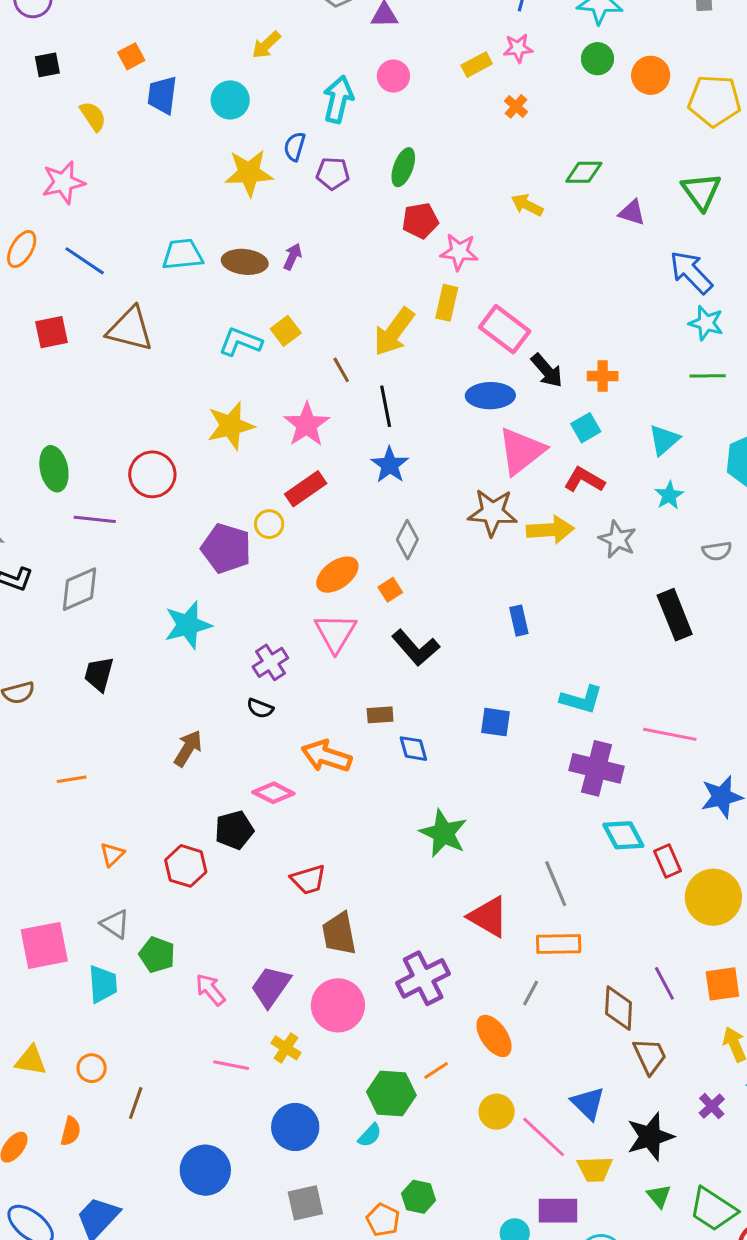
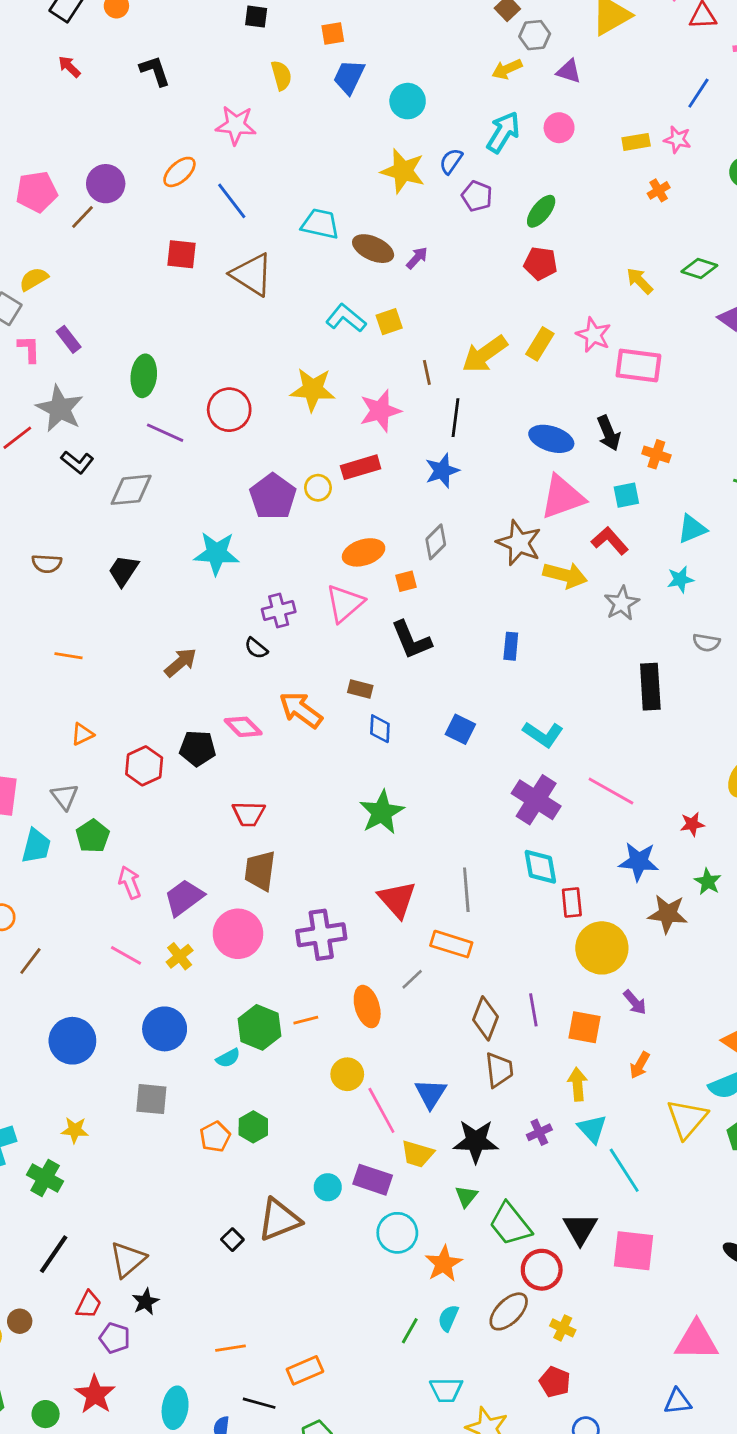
yellow arrow: (266, 45) -> (507, 69), moved
pink star: (459, 252) -> (593, 335), moved
pink rectangle: (505, 329) -> (638, 365), moved, turned -48

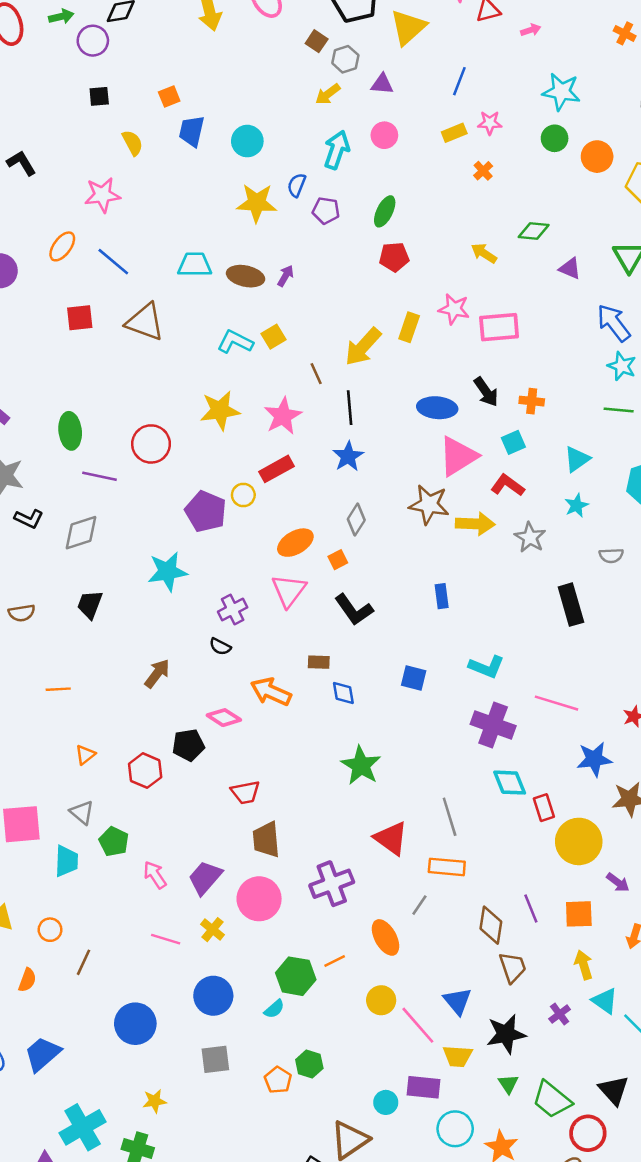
blue line: (698, 93) -> (459, 81), moved

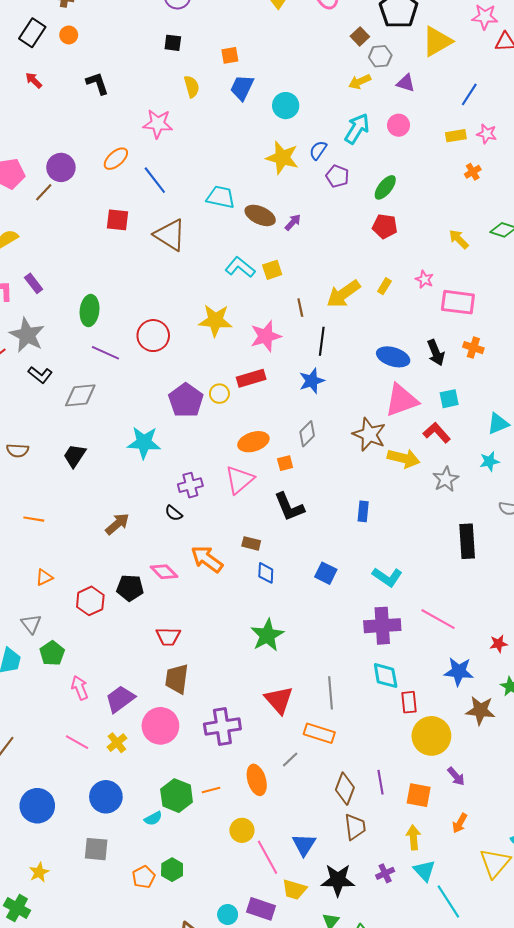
pink star: (454, 309) -> (424, 279), size x0.7
yellow rectangle: (409, 327) -> (384, 286), size x0.7
orange cross: (532, 401) -> (473, 348), moved
purple cross: (493, 725) -> (382, 626), turned -36
yellow star: (154, 1101) -> (39, 872), turned -30

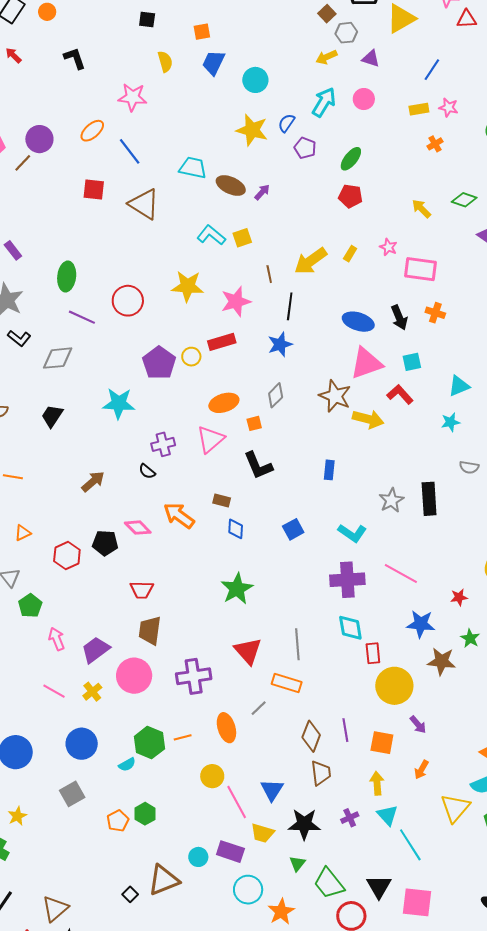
gray star: (446, 479) -> (391, 500), moved
blue square: (326, 573) -> (293, 529), turned 35
gray square: (96, 849) -> (72, 794), turned -35

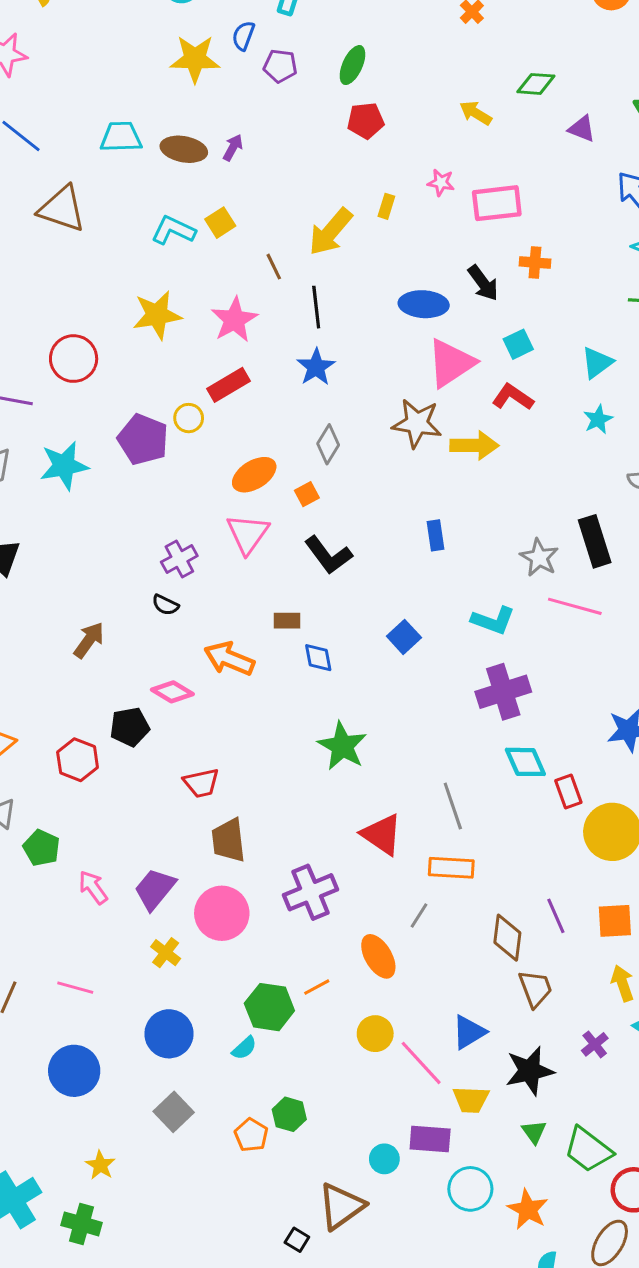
cyan star: (119, 403) -> (64, 466), moved
pink line: (401, 574) -> (575, 606), moved
pink line: (54, 691) -> (75, 988), moved
blue triangle: (272, 790) -> (469, 1032), turned 40

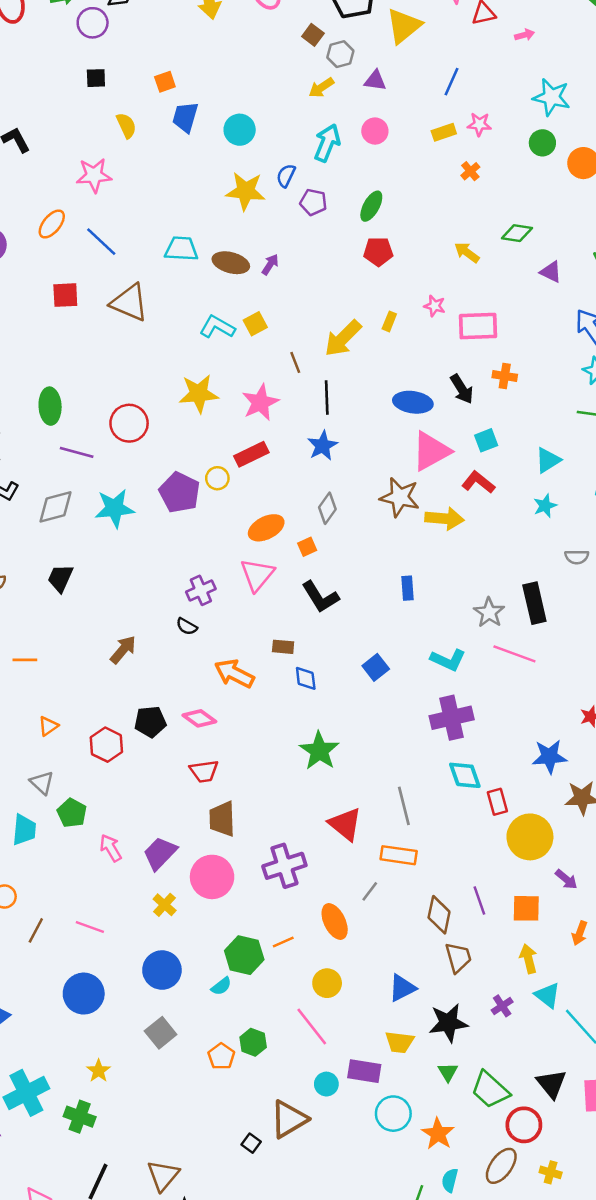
pink diamond: (172, 692) -> (199, 718), moved
pink line: (421, 1063) -> (312, 1026), moved

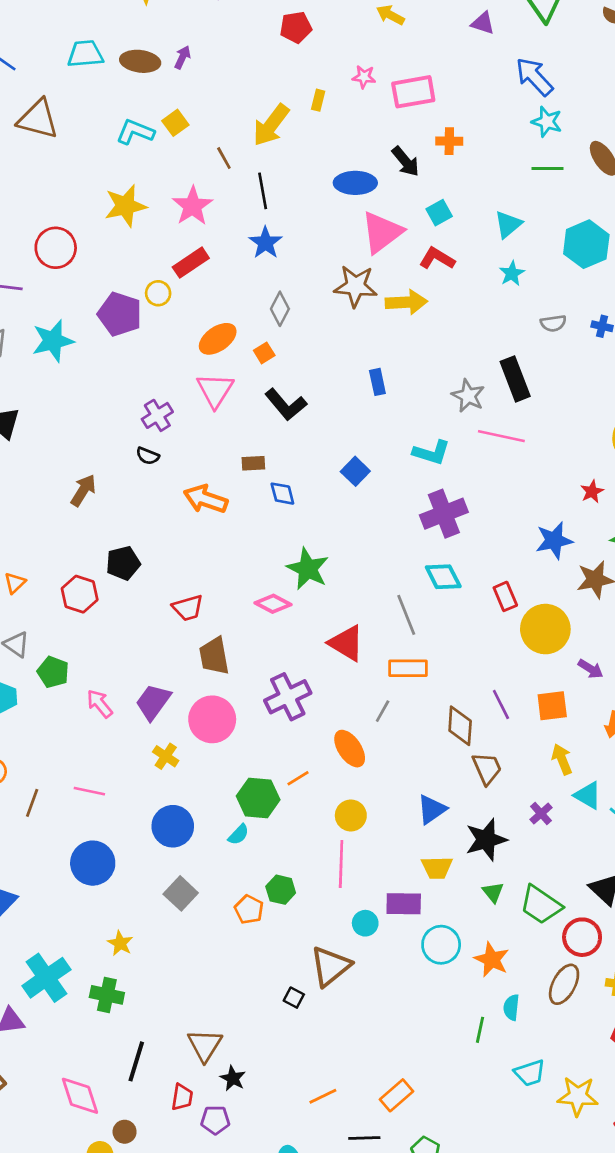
pink diamond: (199, 718) -> (273, 604), moved
cyan diamond: (465, 775) -> (443, 577), moved
pink line: (312, 1026) -> (341, 864), turned 48

